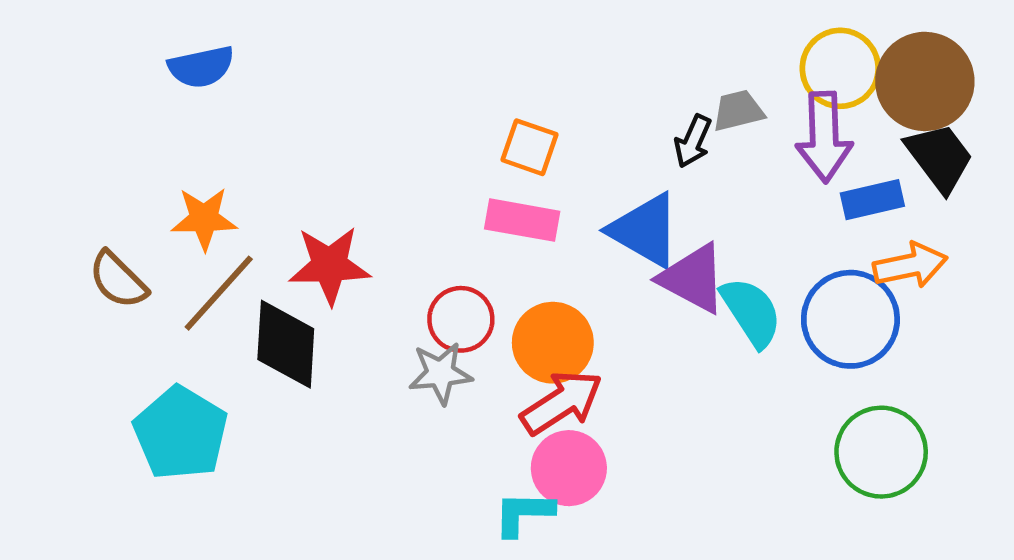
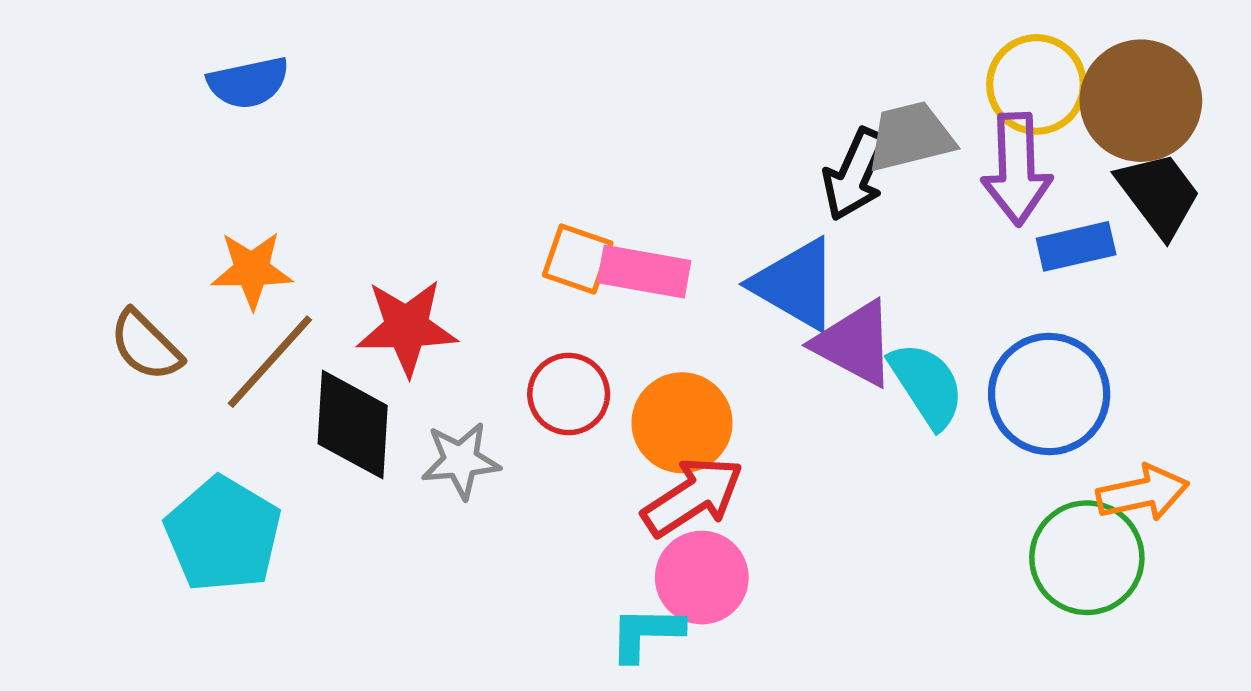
gray trapezoid: (738, 111) -> (911, 137), size x1.4
black arrow: (693, 141) -> (855, 174), size x1.4
orange square: (529, 147) -> (578, 259), moved
orange arrow: (910, 265) -> (1143, 493), moved
gray star: (440, 373) -> (461, 461), moved

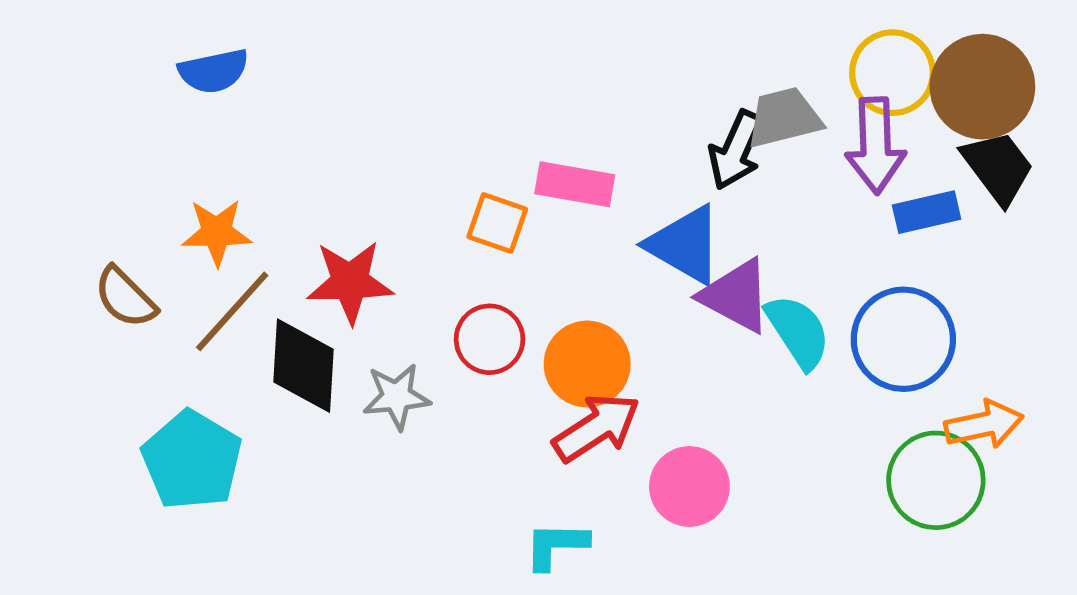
pink rectangle: (644, 272) -> (575, 184), moved
pink circle: (702, 578) -> (689, 487), moved

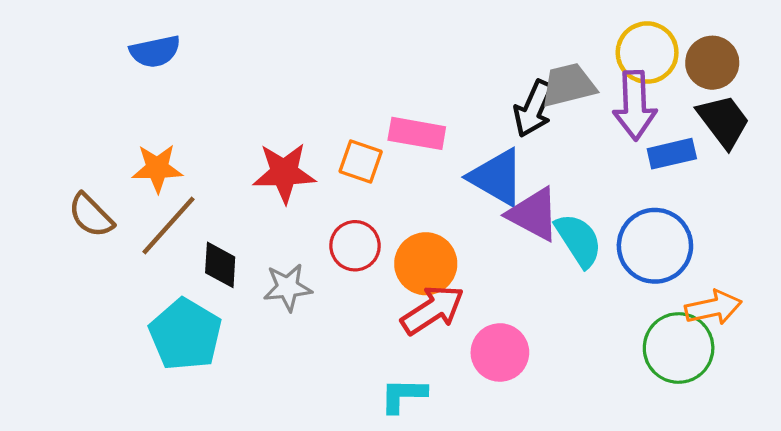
brown circle: (982, 87) -> (712, 63), size x0.7
red star: (350, 282) -> (284, 173), moved
black diamond: (304, 366) -> (220, 265), size x0.7
cyan pentagon: (192, 460) -> (185, 335), moved

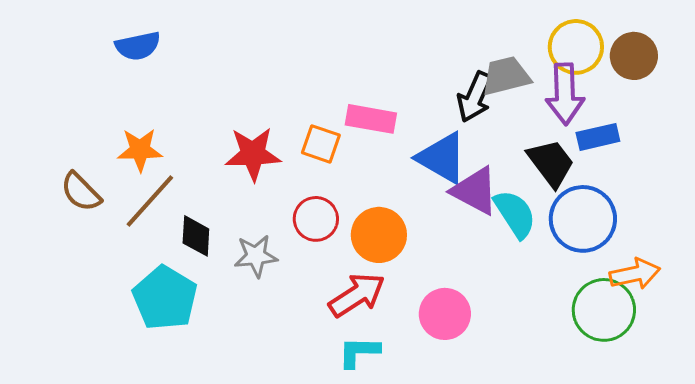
black trapezoid: (723, 121) -> (551, 163), moved
red arrow: (433, 310) -> (357, 295), moved

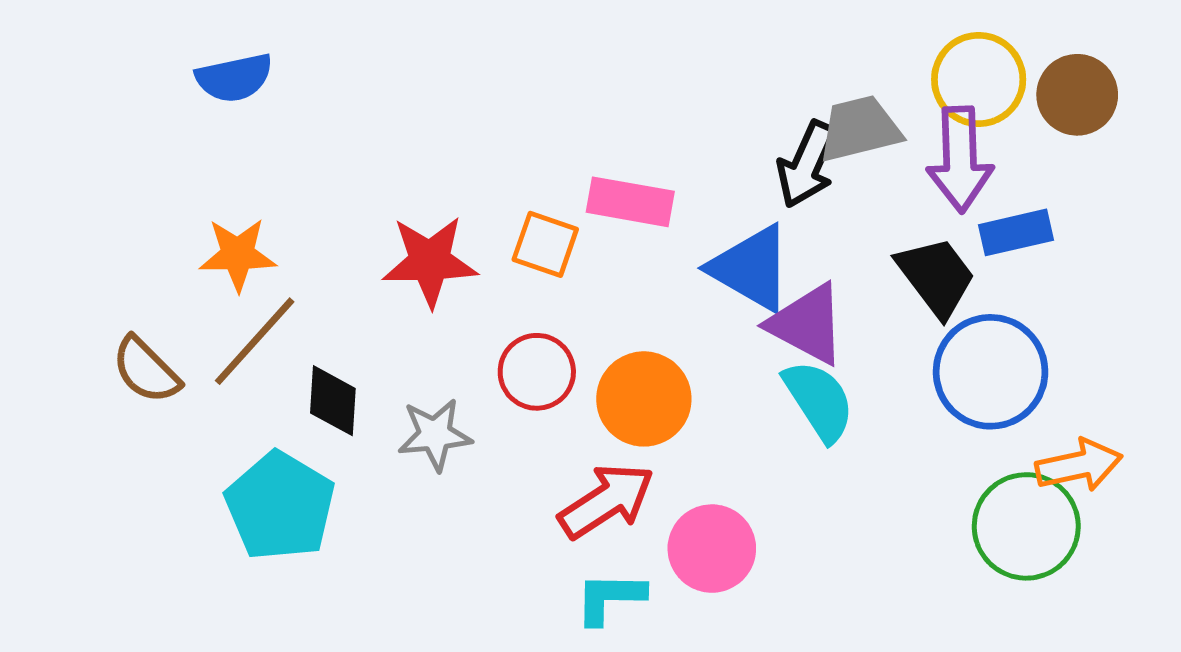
brown semicircle: (81, 192) -> (146, 370), moved
cyan semicircle: (515, 214) -> (819, 401), moved
pink circle: (445, 314) -> (712, 549), moved

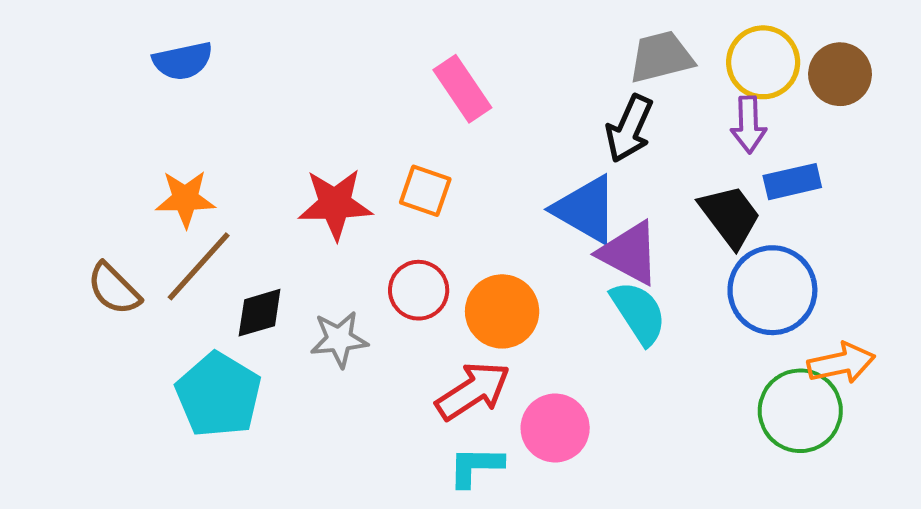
gray trapezoid: (860, 129) -> (661, 57), moved
purple arrow: (960, 159) -> (749, 125), size x0.7
pink rectangle: (630, 202) -> (462, 89), moved, turned 46
black diamond: (333, 401) -> (260, 313), turned 70

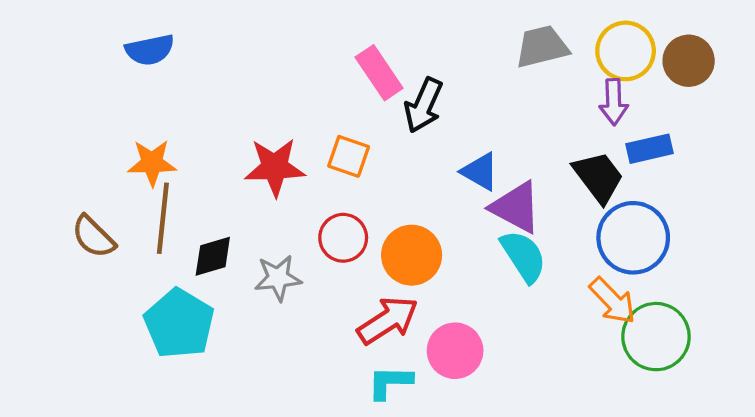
black arrow: (629, 129) -> (424, 105), moved
blue triangle: (586, 209) -> (480, 172), size x0.7
brown line: (199, 266) -> (163, 218), turned -36
orange arrow: (841, 363) -> (613, 301), moved, turned 58

